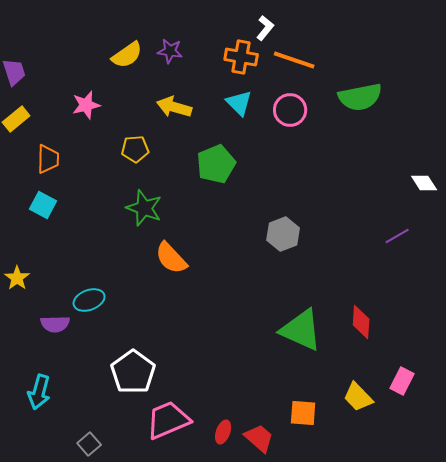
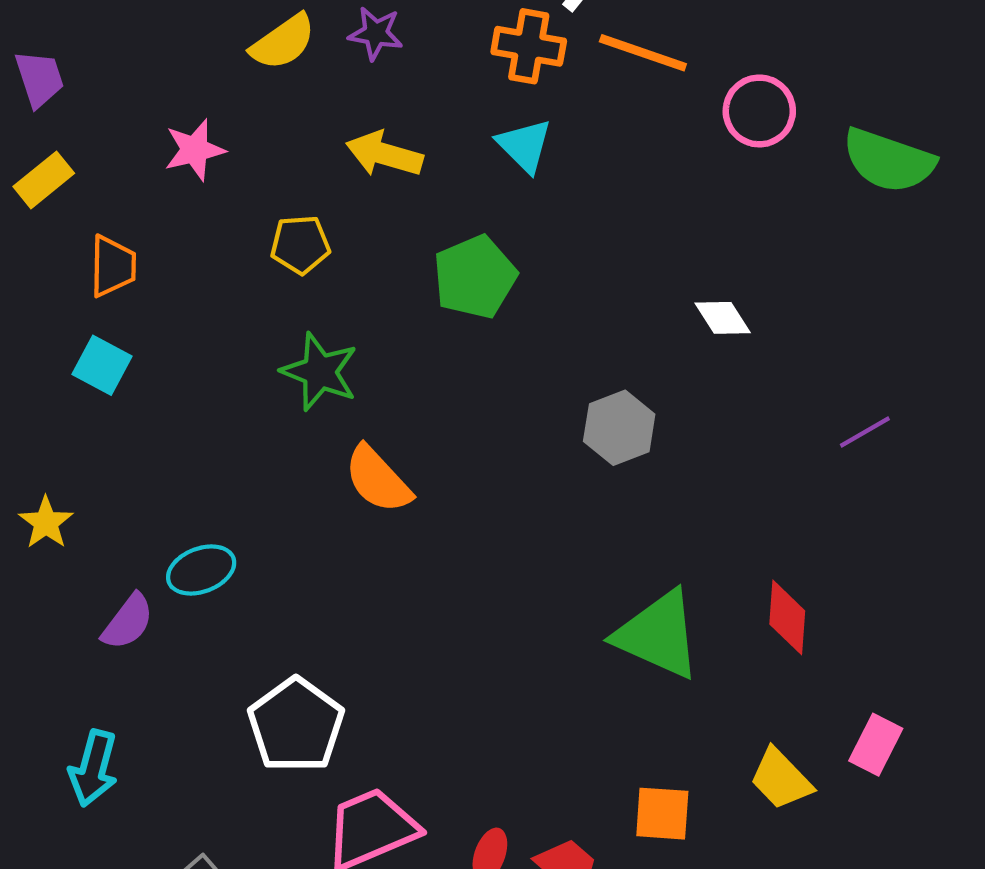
green semicircle: (360, 97) -> (889, 161), moved, turned 30
pink circle: (290, 110) -> (759, 111), moved
white diamond: (424, 183) -> (723, 318), moved
purple semicircle: (55, 324) -> (128, 622), turned -52

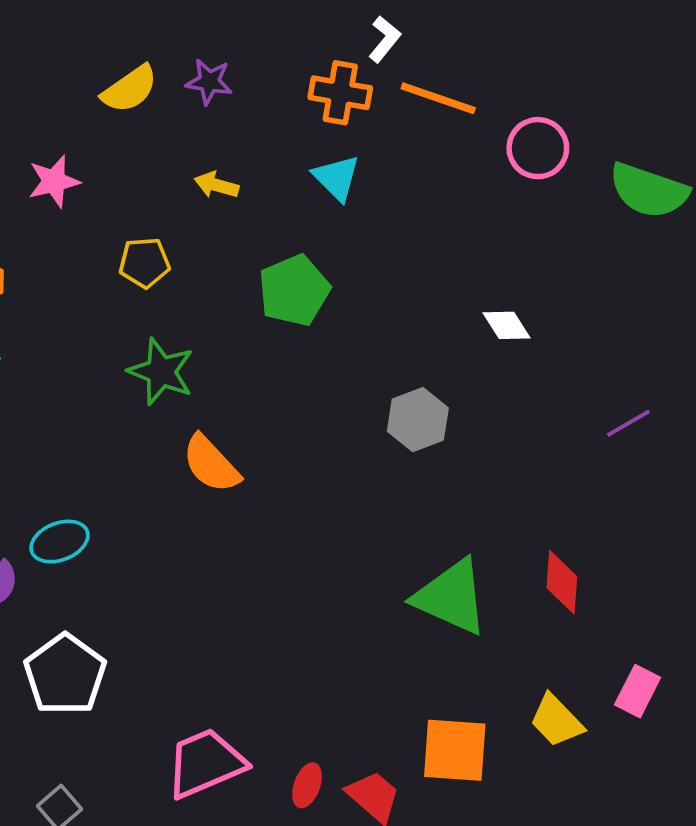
yellow arrow: (384, 154) -> (216, 185), size x0.7
white pentagon: (296, 725) -> (65, 674), moved
orange square: (662, 814) -> (455, 750), size x1.4

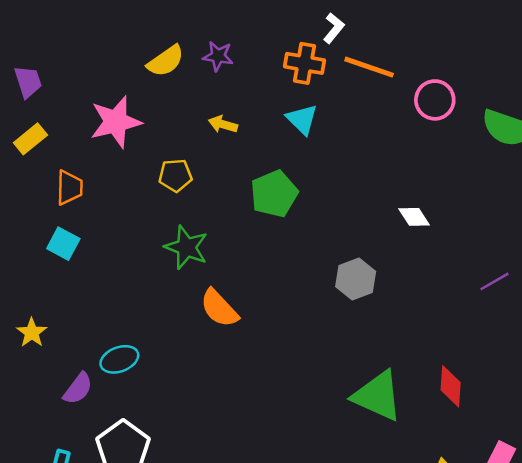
pink star: (54, 181) -> (116, 122), size x1.5

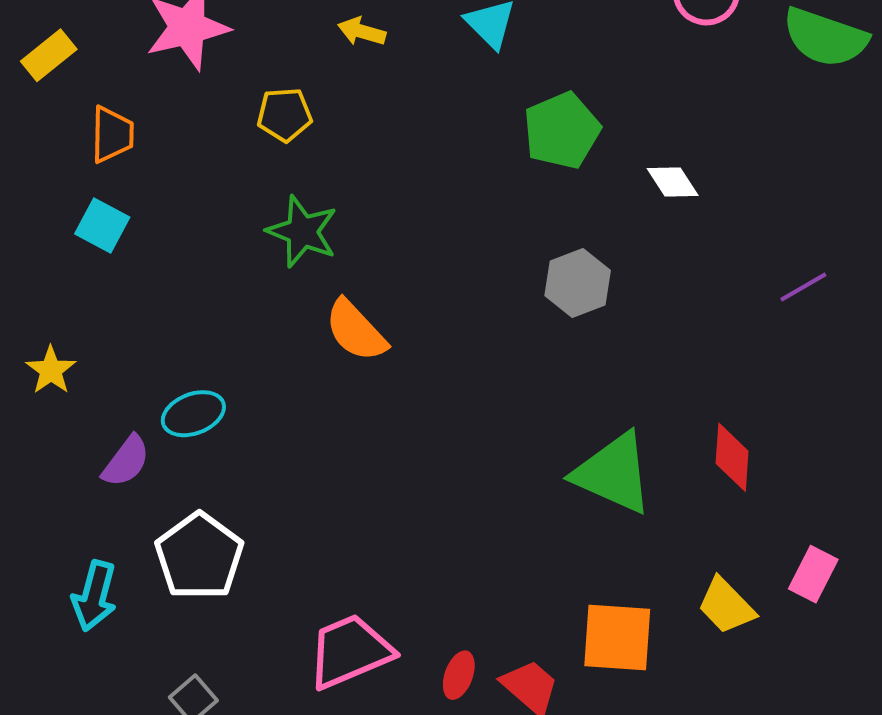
green pentagon: (274, 194) -> (562, 130), moved

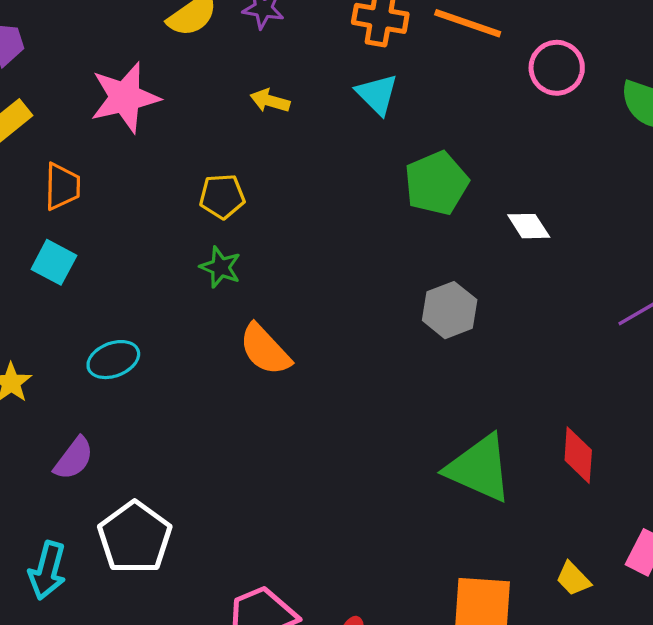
yellow pentagon: (285, 115) -> (222, 196), moved
green star: (302, 232) -> (220, 267), size x0.7
cyan ellipse: (193, 414) -> (113, 360), moved
yellow trapezoid: (726, 606) -> (573, 579), size x0.7

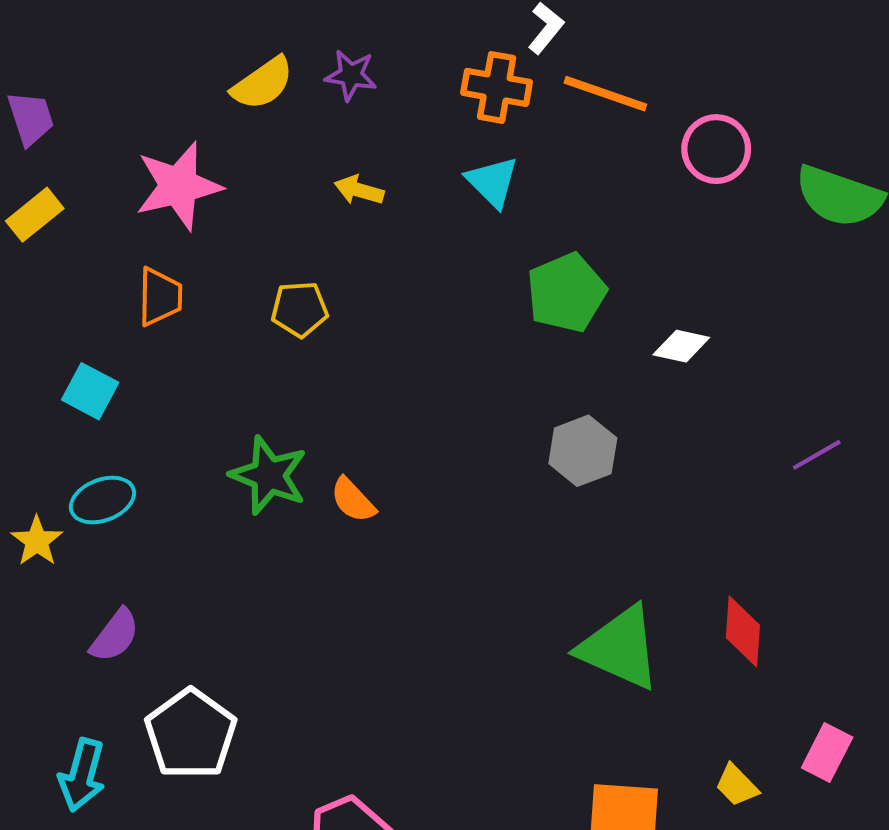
orange trapezoid: (62, 186) -> (160, 297), moved
white diamond: (529, 226) -> (681, 346), turned -45
green star: (220, 267) -> (269, 475), moved, size x1.5
orange semicircle: (265, 350) -> (353, 500), size x0.7
cyan ellipse: (113, 360) -> (102, 500), moved

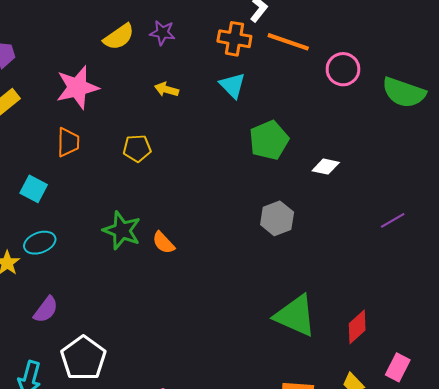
red diamond: (743, 631) -> (357, 327), moved, turned 44

